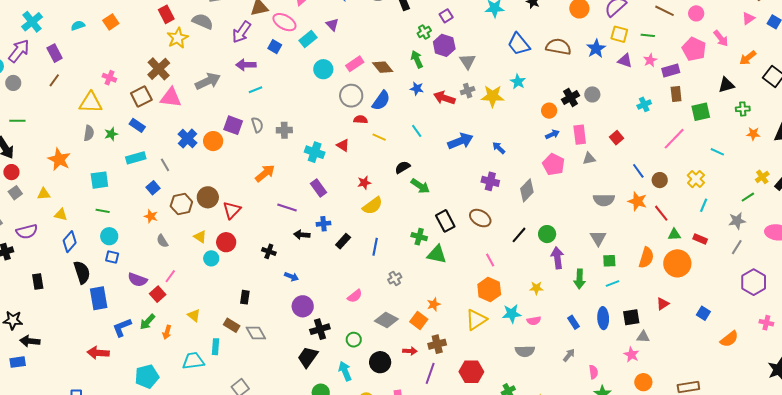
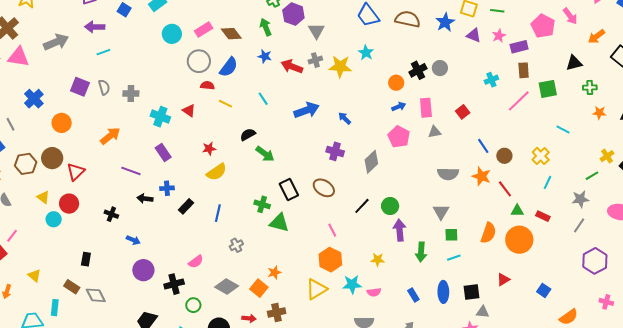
pink line: (674, 139) -> (519, 101), moved
orange circle: (213, 141) -> (62, 123), moved
black cross: (320, 329) -> (174, 284), moved

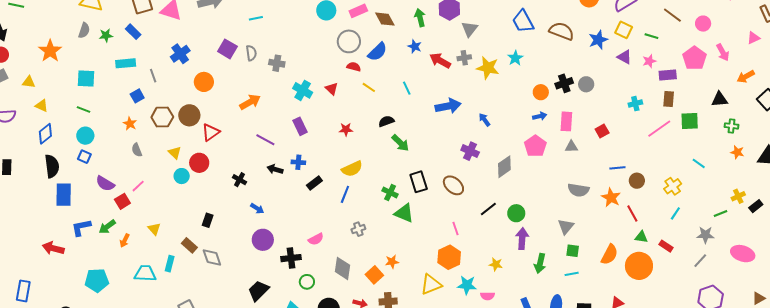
blue line: (483, 146) -> (617, 168), turned -70
yellow semicircle: (217, 172) -> (352, 169), moved
gray diamond: (227, 287) -> (343, 268), turned 60

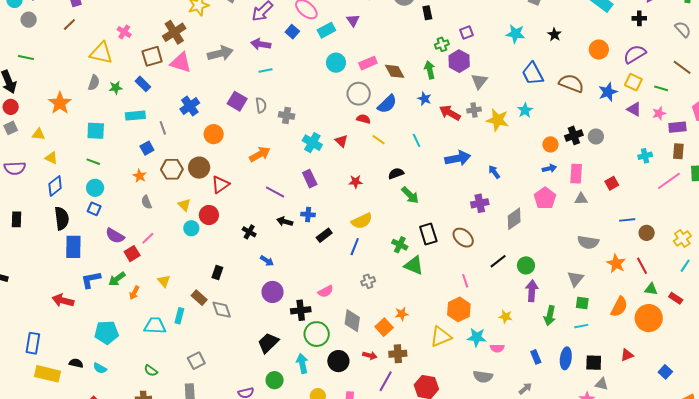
purple cross: (470, 151) -> (480, 203), turned -36
orange star: (611, 198) -> (616, 264), moved
green circle: (307, 282) -> (317, 334), size x1.6

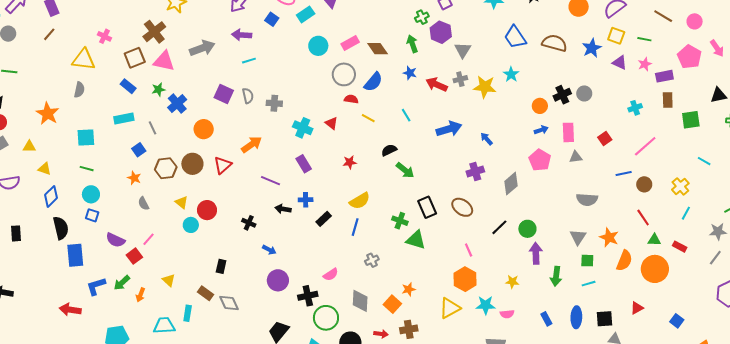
green star: (116, 88) -> (158, 90), moved
pink line: (669, 181) -> (645, 146), moved
red triangle: (220, 185) -> (223, 165), moved
orange star: (616, 264) -> (609, 237), moved

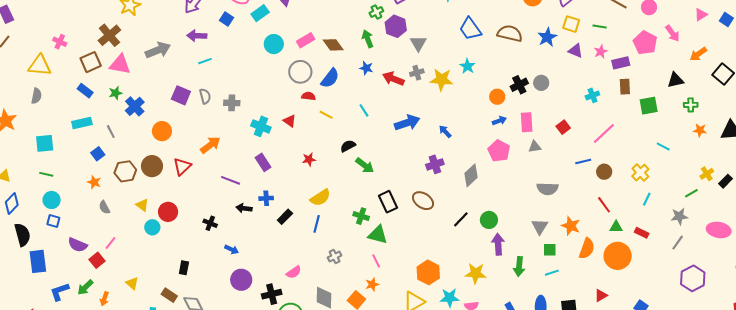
pink line: (469, 250) -> (376, 261), moved
yellow star: (512, 282) -> (476, 273), size x1.5

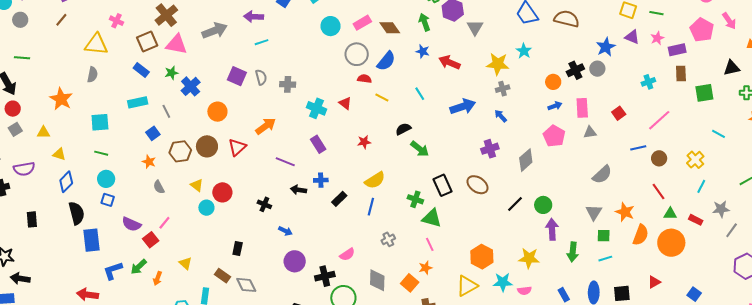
blue star: (547, 37) -> (606, 47), moved
gray cross: (417, 73) -> (503, 89), moved
gray semicircle: (547, 189) -> (602, 175), turned -45
gray star: (679, 216) -> (721, 209), moved

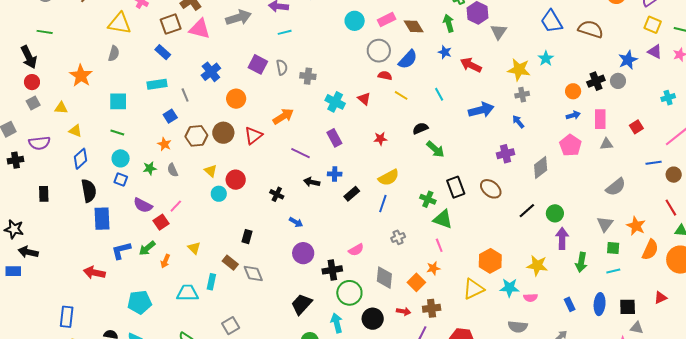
green star: (172, 73) -> (150, 168), moved

